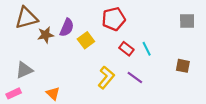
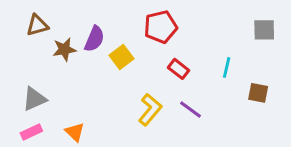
brown triangle: (26, 18) -> (37, 25), size x0.7
cyan line: (147, 49) -> (227, 67), moved, turned 40
pink rectangle: (14, 93) -> (31, 132), moved

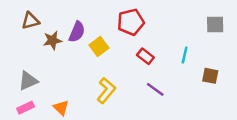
yellow L-shape: (150, 109) -> (106, 91), moved

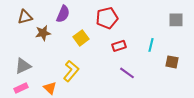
purple semicircle: (77, 32) -> (63, 14), moved
red rectangle: (145, 56) -> (119, 46), turned -56
yellow L-shape: (106, 91) -> (71, 71), moved

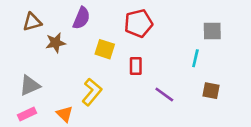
gray square: (176, 20) -> (212, 31), moved
yellow square: (81, 38) -> (105, 49), turned -35
red rectangle: (119, 46) -> (136, 66), moved, turned -72
brown square: (172, 62) -> (211, 91), moved

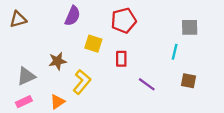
brown triangle: (32, 22) -> (18, 19), moved
brown star: (56, 43) -> (57, 61), moved
orange triangle: (65, 114) -> (57, 102), turned 42

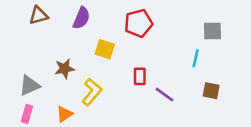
brown triangle: (18, 19) -> (39, 15), moved
red rectangle: (121, 59) -> (140, 76), moved
pink rectangle: (24, 102) -> (27, 114), turned -49

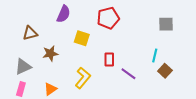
brown triangle: (39, 15) -> (30, 33), moved
cyan line: (196, 58) -> (155, 56), moved
brown square: (211, 91) -> (165, 71), turned 32
yellow L-shape: (92, 92) -> (83, 78), moved

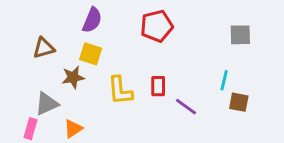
yellow square: (82, 38) -> (91, 54), moved
gray triangle: (23, 67) -> (47, 104), moved
brown square: (165, 71) -> (239, 102), turned -32
yellow L-shape: (83, 78) -> (120, 90), moved, turned 135

